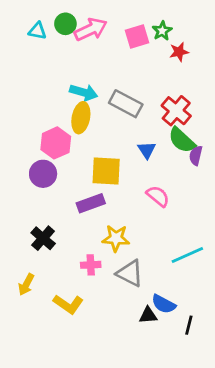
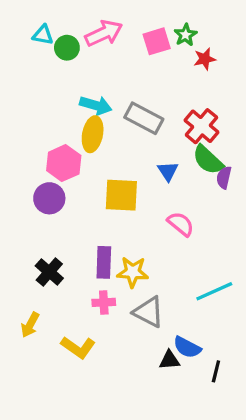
green circle: (65, 24) -> (67, 48), moved
purple rectangle: (91, 203) -> (104, 262), moved, turned -68

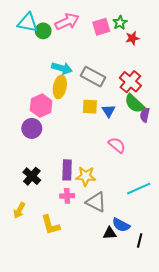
cyan triangle: (43, 35) -> (28, 23), size x1.5
yellow square: (121, 195) -> (90, 107), moved, size x0.7
yellow L-shape: (78, 347) -> (50, 225), turned 40

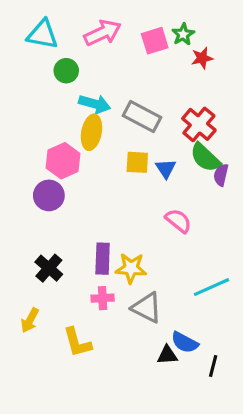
green circle: (43, 31) -> (66, 71), moved

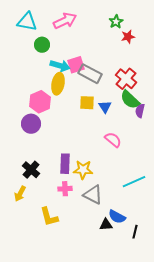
pink square: (155, 41) -> (76, 65), moved
yellow arrow: (30, 320) -> (20, 194), moved

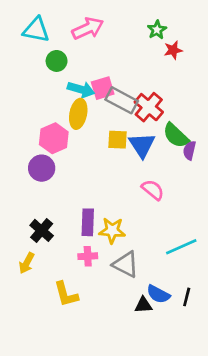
red cross: (126, 79) -> (149, 107), moved
blue triangle: (105, 107) -> (142, 145), size x1.5
black line: (135, 232) -> (187, 297), moved

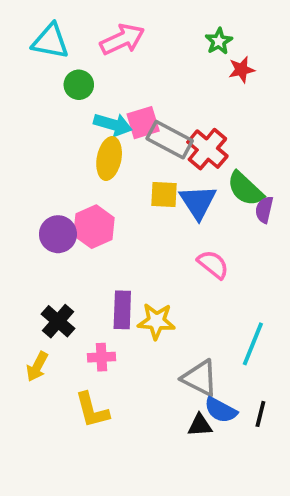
pink hexagon: (54, 138) -> (94, 227), moved
cyan line: (181, 247) -> (253, 344), turned -44
pink cross: (88, 256) -> (101, 357), moved
gray triangle: (126, 264) -> (200, 378), moved

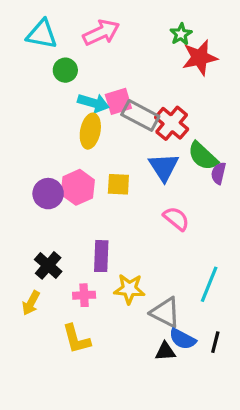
red star: (241, 70) -> (200, 58), size x1.6
yellow square: (164, 194) -> (118, 184), moved
yellow star: (156, 321) -> (129, 289), moved

